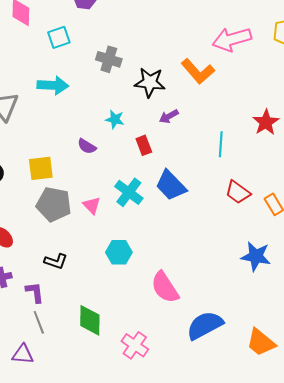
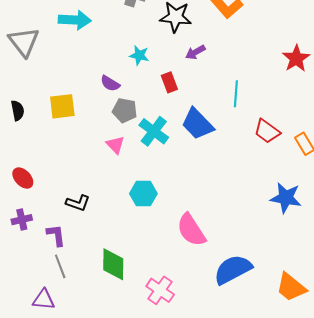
cyan line: (221, 144) -> (236, 94), moved
gray pentagon: (54, 204) -> (125, 110), moved, size x0.7

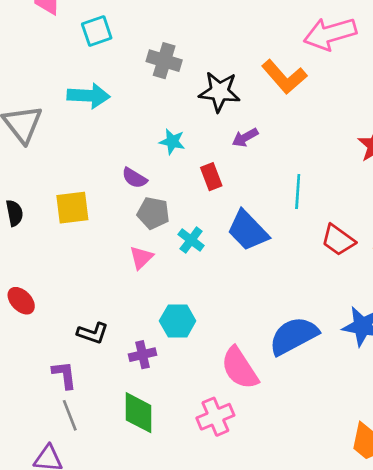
cyan cross: (154, 131) -> (191, 240), size x0.7
pink triangle: (115, 145) -> (141, 258), turned 30
purple cross: (22, 220) -> (143, 355), moved
blue semicircle: (233, 269) -> (294, 336), moved
pink cross: (160, 290) -> (215, 417), moved, turned 32

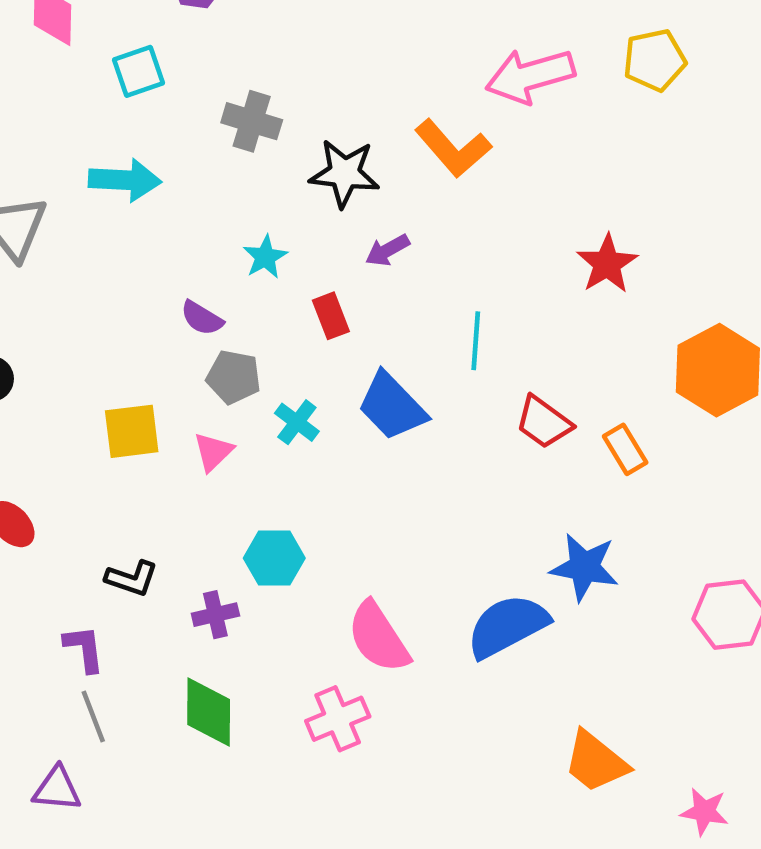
cyan star: (172, 142) -> (265, 257), turned 30
yellow square: (72, 208) -> (132, 431), moved
blue semicircle: (294, 336) -> (507, 626), moved

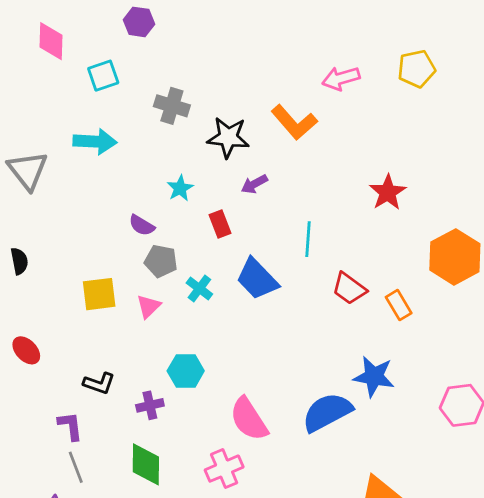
pink arrow: (530, 76) -> (341, 78), size x0.7

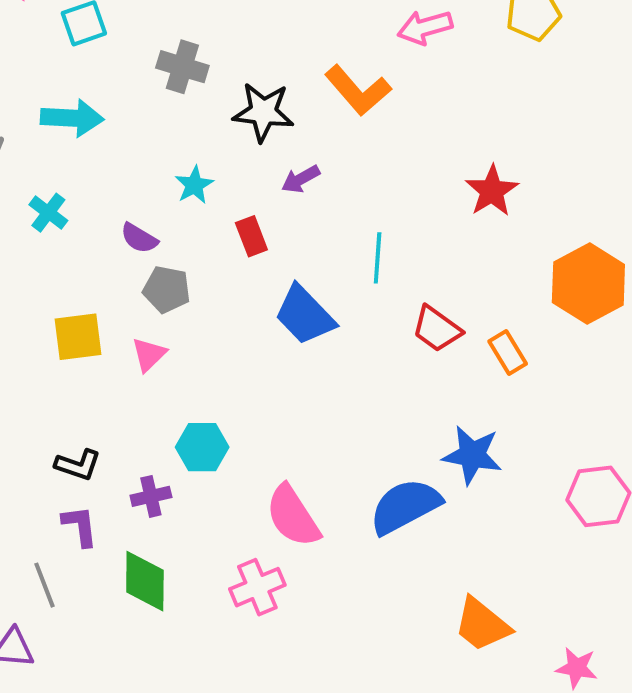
cyan cross: (199, 289) -> (48, 213), moved
purple L-shape: (70, 426) -> (80, 526), moved

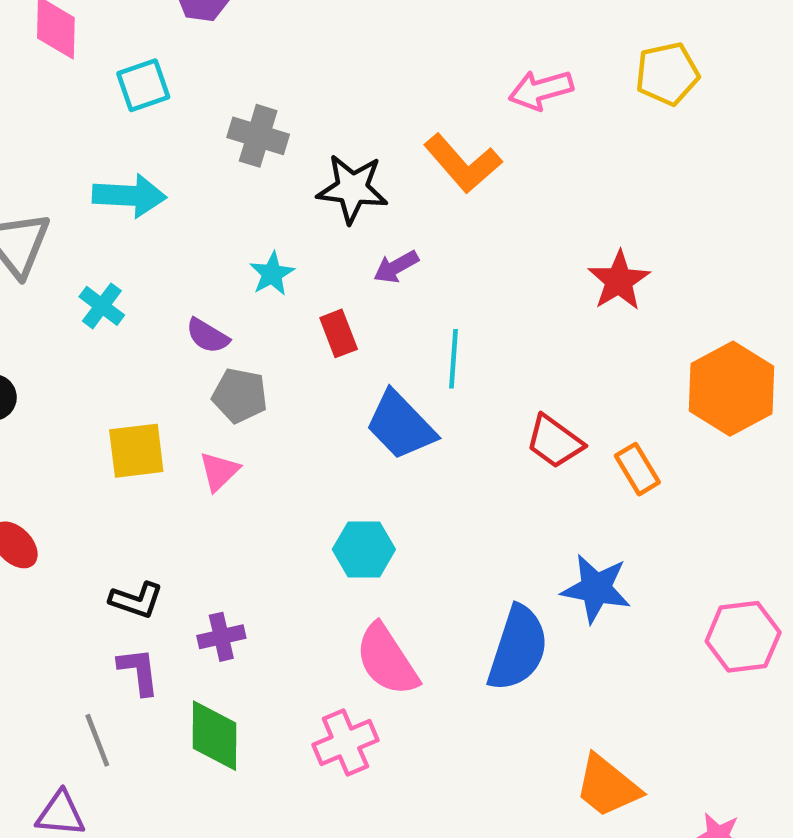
cyan line: (378, 258) -> (453, 359), moved
cyan hexagon: (202, 447) -> (364, 549), moved
blue semicircle: (405, 506) -> (518, 648), turned 136

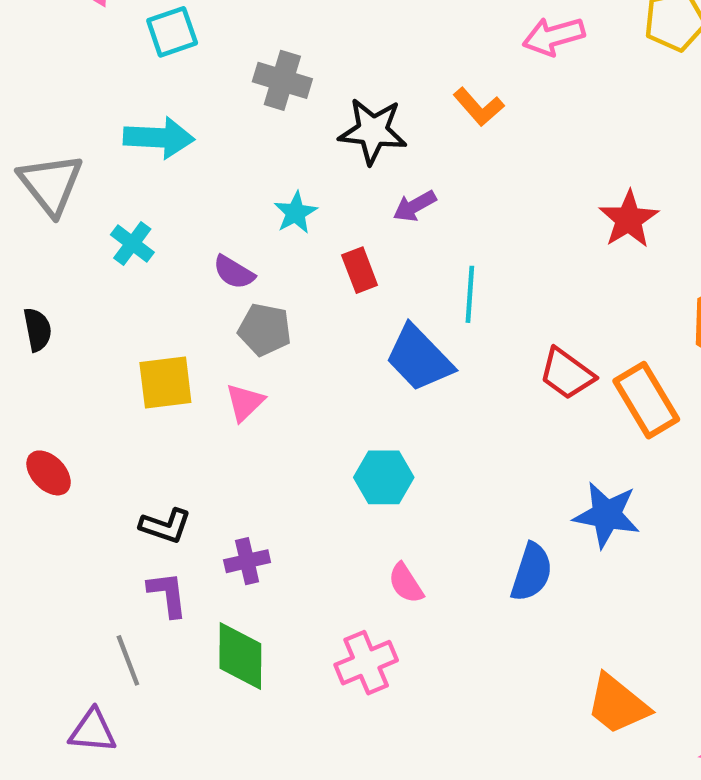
orange L-shape: (463, 163) -> (479, 107), size x0.7
orange rectangle: (637, 469) -> (646, 400), size x1.5
blue semicircle: (518, 648) -> (532, 572), size x0.7
pink semicircle: (387, 660) -> (406, 583), size x0.6

